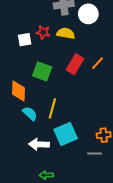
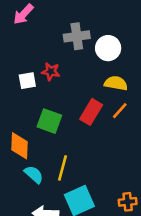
yellow semicircle: (66, 33) -> (116, 83), moved

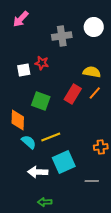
white circle: (108, 48) -> (94, 27), moved
yellow line: (62, 168) -> (51, 137), turned 54
orange cross: (128, 202) -> (101, 147), moved

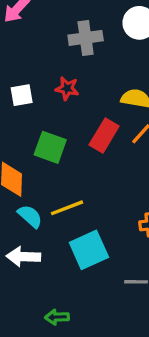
red star: (42, 63) -> (67, 88), moved
white arrow: (38, 172) -> (23, 257), moved

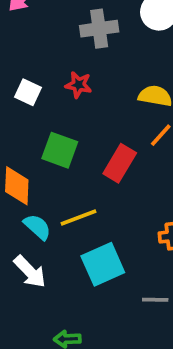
white square: (22, 95) -> (28, 92), turned 35
red rectangle: (104, 136) -> (120, 163), moved
white arrow: (23, 257) -> (30, 272), turned -136

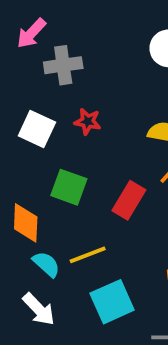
gray cross: (99, 29) -> (63, 65), moved
white square: (28, 92) -> (37, 129), size x1.4

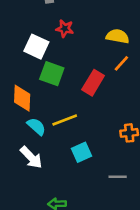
white square: (37, 129) -> (36, 47), moved
cyan square: (112, 302) -> (81, 152), size x0.7

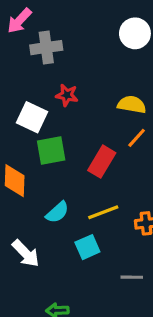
green square: (52, 74) -> (51, 151), turned -30
yellow line: (65, 120) -> (103, 212), moved
cyan semicircle: (36, 126) -> (57, 212), moved, turned 96

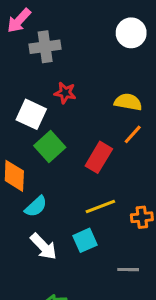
green square: (51, 151) -> (50, 147), turned -32
cyan semicircle: (57, 212) -> (36, 207), moved
white arrow: (26, 253) -> (44, 246), moved

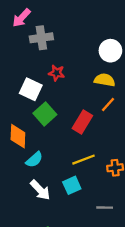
white circle: (131, 33) -> (110, 51), moved

